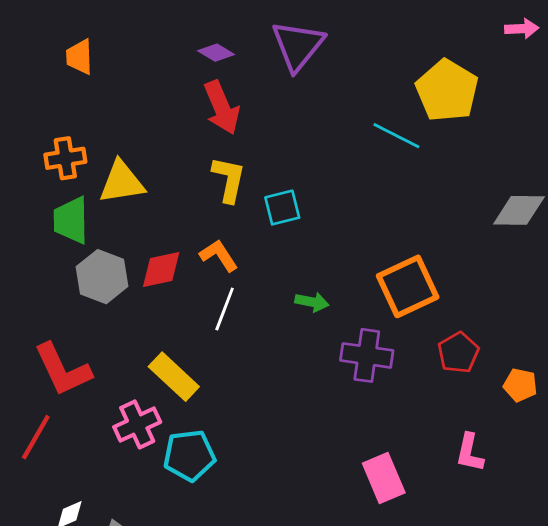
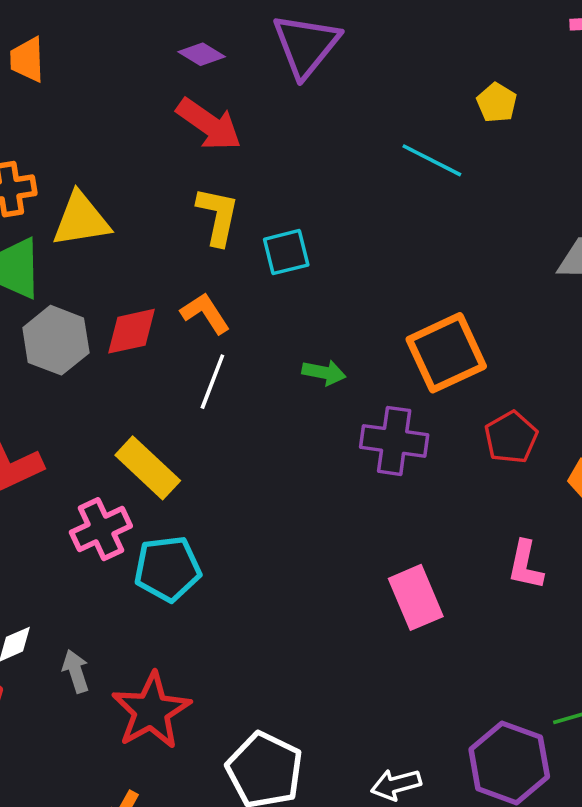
yellow pentagon: (447, 91) -> (497, 103), size x0.5
red arrow: (222, 108) -> (209, 124), turned -32

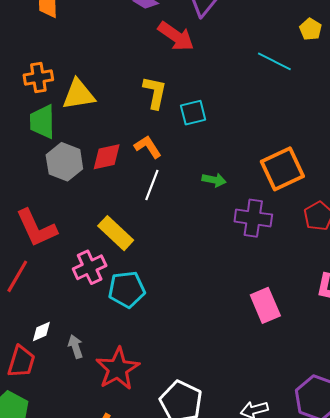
red arrow: (209, 124) -> (176, 36), moved

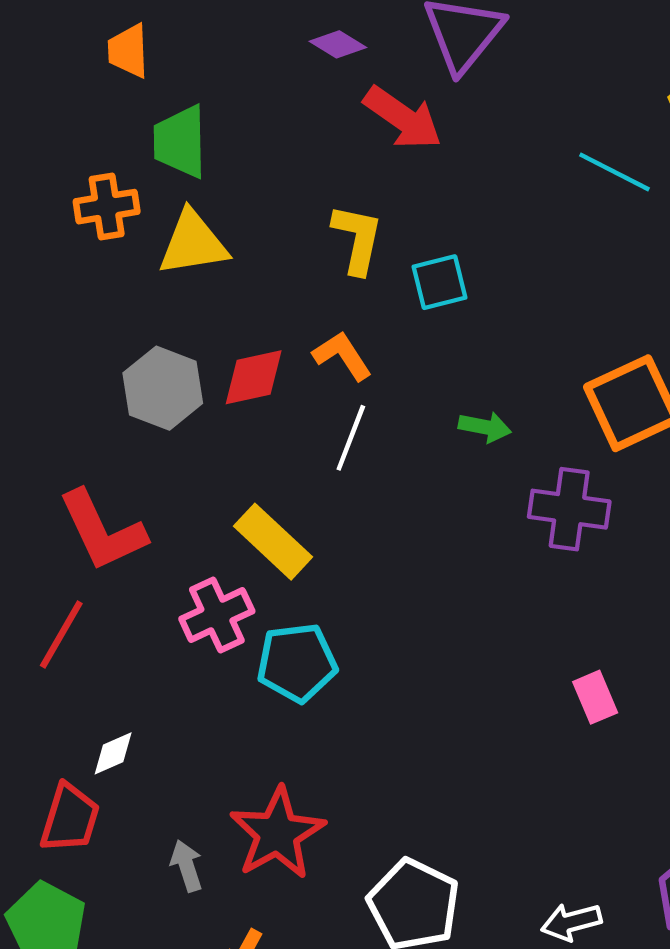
green trapezoid: (42, 122) -> (180, 142), moved
pink rectangle: (265, 305) -> (595, 697), size x0.7
gray arrow: (76, 347) -> (187, 866), moved

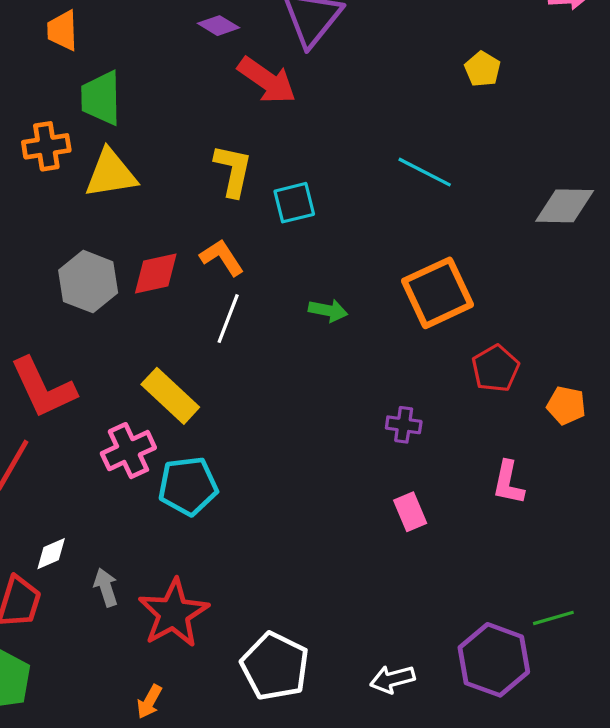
cyan line: (615, 172) -> (425, 172), moved
purple cross: (569, 509) -> (404, 425), moved, size x0.6
gray arrow: (187, 866) -> (106, 587), moved

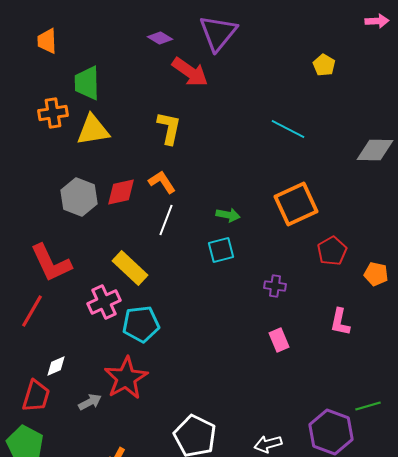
orange trapezoid: (62, 30) -> (47, 41), moved
cyan square: (294, 203) -> (221, 250), moved
gray arrow: (106, 587) -> (90, 402), moved, turned 80
red star: (173, 613) -> (126, 378), moved

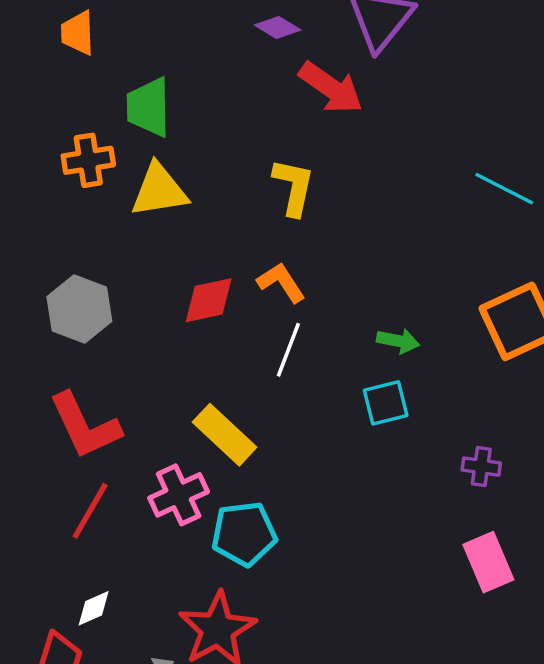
gray hexagon: (79, 197) -> (79, 309), moved
red line: (32, 311) -> (90, 511), moved
pink rectangle: (279, 340) -> (488, 562), size x1.4

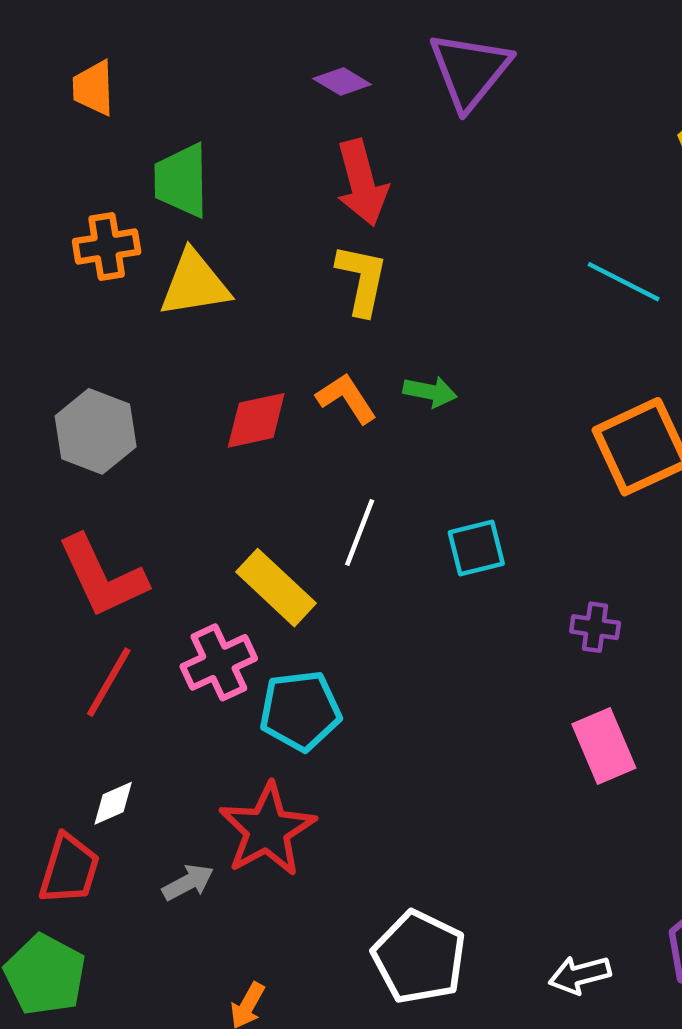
red arrow: (331, 88) -> (362, 183), moved, turned 40
green arrow: (398, 341) -> (430, 392), moved
white line: (288, 350) -> (360, 533), moved

